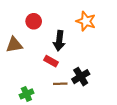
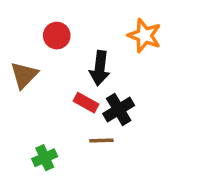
brown triangle: (14, 45) -> (24, 75), turned -36
black cross: (81, 77) -> (119, 110), moved

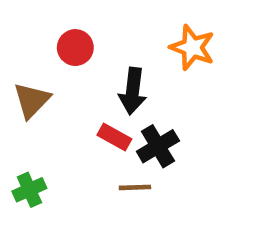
green cross: (45, 158) -> (29, 190), moved

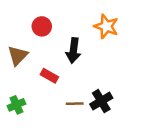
red rectangle: (114, 137) -> (49, 76), moved
black cross: (158, 146) -> (101, 101), moved

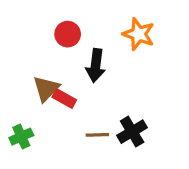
red circle: (42, 26) -> (68, 34), moved
brown triangle: (18, 56) -> (46, 89), moved

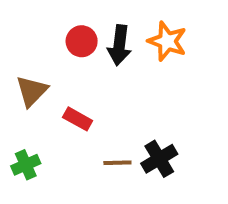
black arrow: (96, 65) -> (119, 45), moved
brown triangle: (46, 89) -> (32, 91), moved

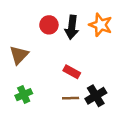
red rectangle: (78, 119) -> (72, 72), moved
green cross: (26, 165) -> (24, 95), moved

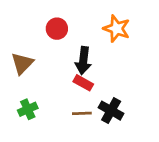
black arrow: (72, 27) -> (83, 61), moved
black cross: (96, 96) -> (111, 111), turned -30

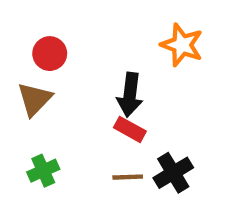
red circle: (57, 29) -> (50, 54), moved
black cross: (111, 111) -> (173, 173), turned 30

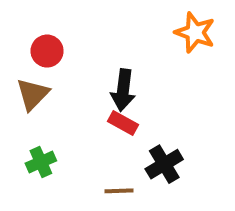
orange star: (182, 45) -> (195, 33), moved
brown line: (128, 177) -> (119, 191), moved

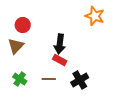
green cross: (41, 162) -> (20, 79), turned -32
brown line: (119, 191) -> (49, 79), moved

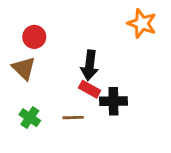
brown triangle: (16, 46) -> (24, 68), turned -30
black cross: (80, 80) -> (113, 101), moved, turned 30

